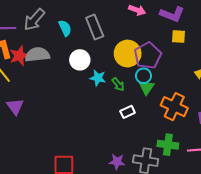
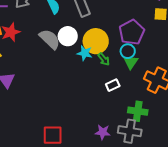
yellow circle: (128, 54) -> (96, 41), moved
gray semicircle: (37, 55) -> (50, 39), moved, turned 50
green cross: (168, 145) -> (138, 111), moved

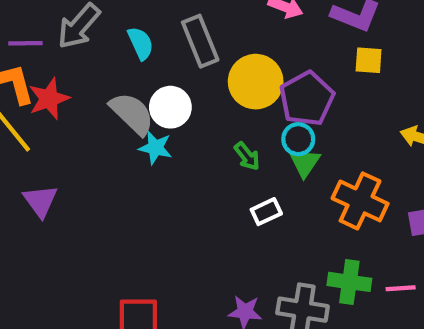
yellow circle: (96, 41) -> (256, 82), moved
cyan star: (85, 53) -> (155, 148), moved
green cross: (138, 111) -> (349, 282), moved

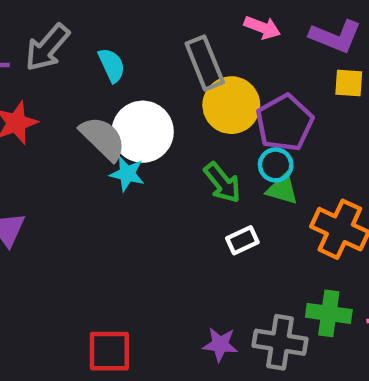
gray rectangle: (200, 41) -> (205, 63), moved
white circle: (170, 107) -> (143, 132), size x1.4
green arrow: (247, 156) -> (222, 183), size x1.4
green triangle: (305, 163) -> (282, 189), turned -48

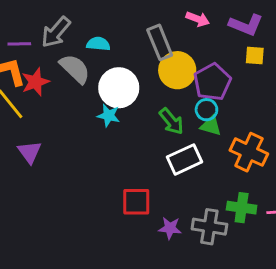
cyan semicircle: (112, 65) -> (98, 44), turned -60
gray semicircle: (103, 138) -> (75, 69), moved
white rectangle: (242, 240) -> (185, 159), size x1.6
red square: (109, 351) -> (136, 202), moved

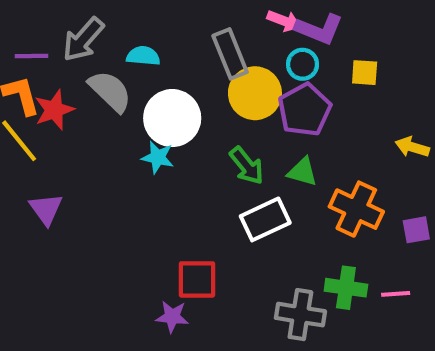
purple L-shape: (246, 25) -> (319, 29), moved
cyan circle: (206, 110) -> (303, 64), moved
purple star: (170, 228) -> (172, 317), moved

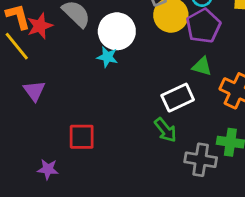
green arrow: (247, 166) -> (165, 130), moved
red square: (197, 279) -> (82, 137), moved
purple star: (172, 317) -> (48, 169), moved

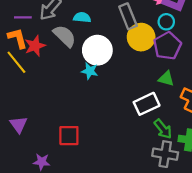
purple triangle: (34, 91) -> (19, 125), moved
green arrow: (165, 130) -> (163, 129), moved

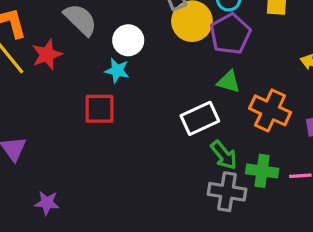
red star: (35, 46) -> (47, 55), moved
white circle: (97, 50) -> (128, 40), size x0.7
red square: (69, 136) -> (100, 109), moved

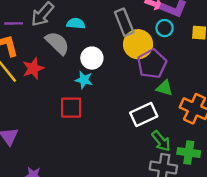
purple pentagon: (230, 34) -> (152, 64), moved

